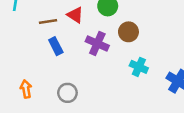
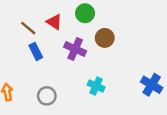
brown line: (48, 21) -> (28, 28), turned 49
cyan cross: (139, 67) -> (96, 86), moved

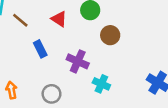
brown line: (28, 28) -> (20, 20), moved
purple cross: (75, 49) -> (78, 61), moved

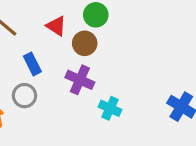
brown circle: (110, 35) -> (85, 43), moved
gray circle: (51, 94) -> (24, 96), moved

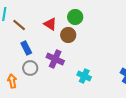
blue rectangle: (32, 64) -> (26, 48), moved
purple cross: (80, 80) -> (55, 59), moved

